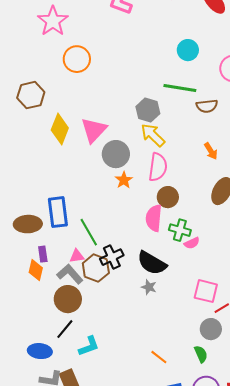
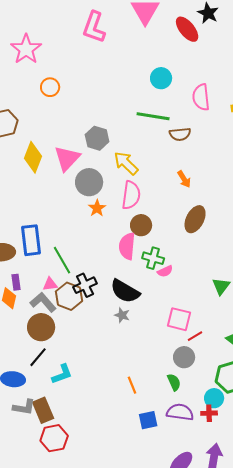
orange circle: (77, 59) -> (50, 87), size x0.7
gray hexagon: (148, 110) -> (97, 138), moved
orange line: (159, 357) -> (132, 385), turned 30

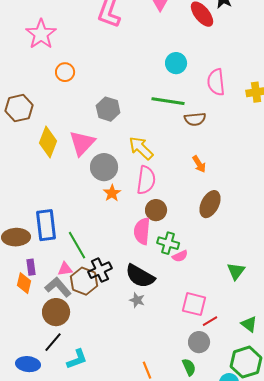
gray hexagon: (97, 138) -> (108, 109), moved

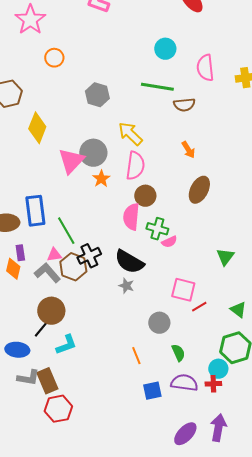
pink triangle: (82, 143) -> (71, 161), moved
brown circle: (56, 312) -> (51, 311), moved
gray circle: (199, 342) -> (159, 323), moved

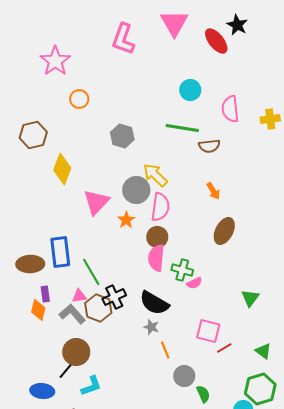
gray circle: (93, 153) -> (136, 190), moved
brown circle: (145, 196) -> (157, 237), moved
gray circle: (159, 323) -> (184, 376), moved
orange line: (136, 356) -> (165, 350), moved

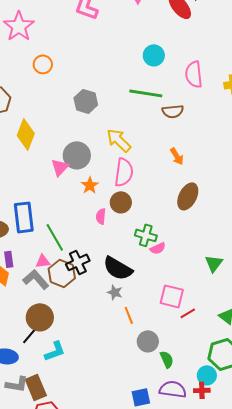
gray circle: (136, 190) -> (77, 155), moved
pink triangle: (96, 202) -> (60, 167), size x0.7
pink semicircle: (156, 258) -> (101, 216), moved, size x0.6

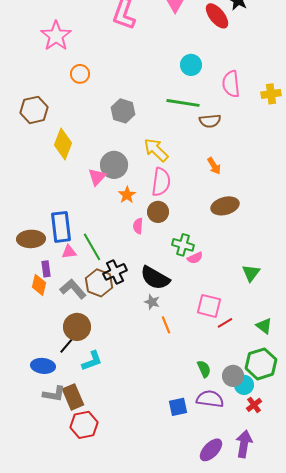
brown ellipse: (188, 196) -> (225, 206), turned 48
pink triangle: (43, 261) -> (69, 252), moved
gray circle: (148, 341) -> (233, 376), moved
red cross: (202, 390) -> (254, 405), moved, turned -35

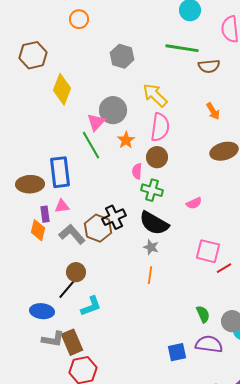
green cross: (183, 245) -> (152, 190), moved
green line: (92, 247) -> (91, 145), moved
pink triangle: (69, 252) -> (62, 206), moved
orange line: (166, 325) -> (150, 275), moved, turned 30
brown circle: (77, 327) -> (76, 272), size x0.7

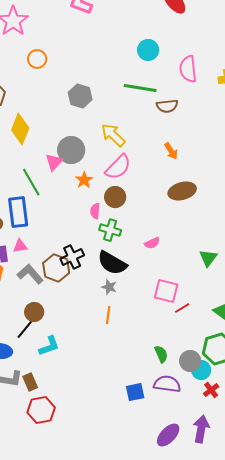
pink semicircle: (160, 127) -> (118, 167), turned 36
green line: (91, 145) -> (31, 182), moved
brown rectangle: (72, 342) -> (30, 382), size x0.7

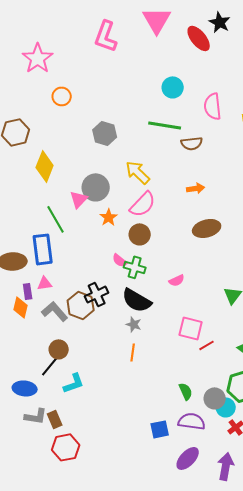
orange arrow: (171, 151) -> (196, 188), turned -66
pink semicircle: (95, 211) -> (120, 260), moved, turned -56
purple ellipse: (168, 435) -> (188, 458), moved

